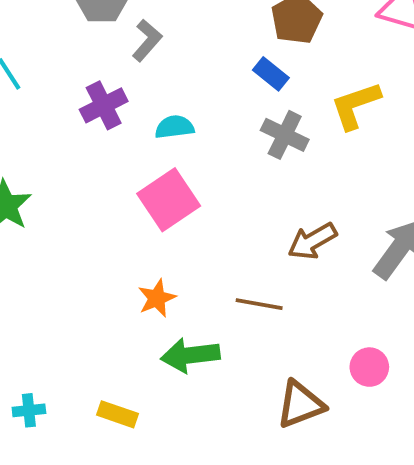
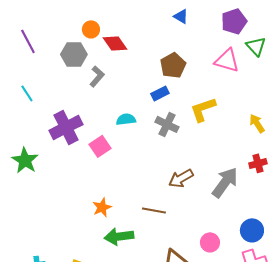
blue rectangle: (271, 74) -> (160, 93), turned -66
purple cross: (104, 105) -> (66, 127), moved, size x1.4
cyan semicircle: (175, 127) -> (126, 119), moved
pink square: (169, 200) -> (100, 146), moved, size x0.7

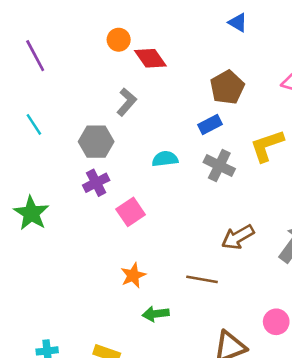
gray hexagon: (74, 54) -> (96, 142), moved
purple cross: (66, 127) -> (96, 183), moved, size x0.6
pink square: (100, 146) -> (131, 212), moved
green arrow: (119, 236) -> (156, 314), size x0.7

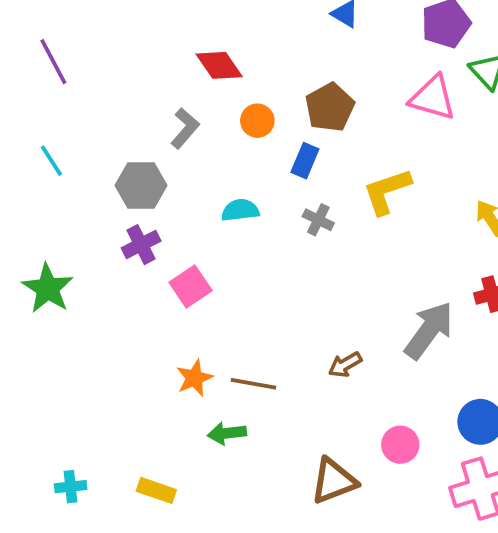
orange circle: (119, 40) -> (257, 121), moved
blue rectangle: (210, 124) -> (305, 161), turned -40
gray cross: (219, 166) -> (318, 220), size x0.7
brown arrow: (238, 237) -> (345, 365), moved, size x0.7
brown line: (202, 279) -> (254, 384), moved

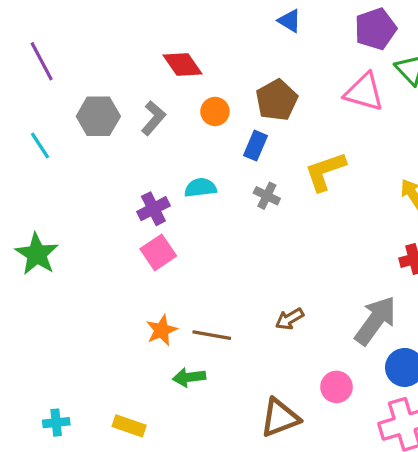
gray hexagon: (141, 185) -> (98, 116), moved
purple cross: (141, 245) -> (153, 209), moved
gray arrow: (429, 330) -> (375, 320), moved

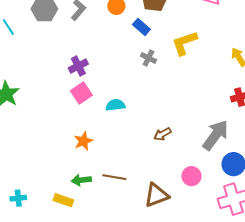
blue rectangle: (255, 146) -> (141, 27), turned -72
cyan semicircle: (200, 188) -> (115, 105), moved
brown line: (212, 335) -> (114, 177), moved
green arrow: (189, 377) -> (81, 180), moved

